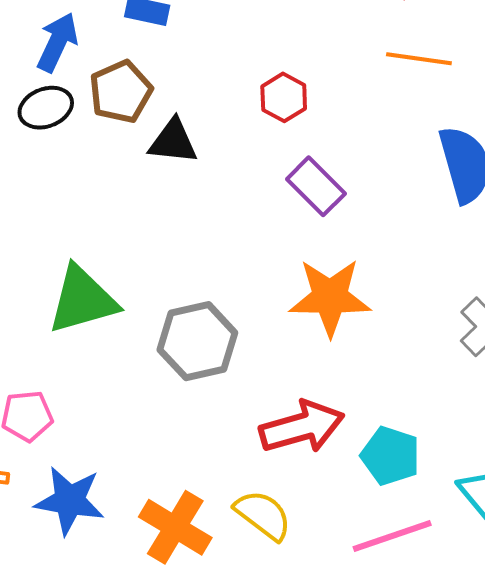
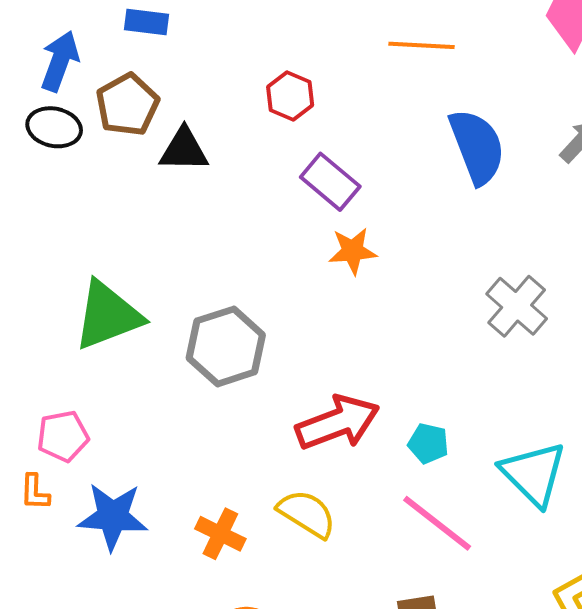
black ellipse: (46, 108) -> (54, 127), turned 38
orange star: (330, 297) -> (353, 251), moved, size x0.6
cyan pentagon: (390, 456) -> (428, 443), size x0.7
orange cross: (175, 527) -> (220, 534), size x0.7
pink line: (392, 536) -> (437, 523), turned 62

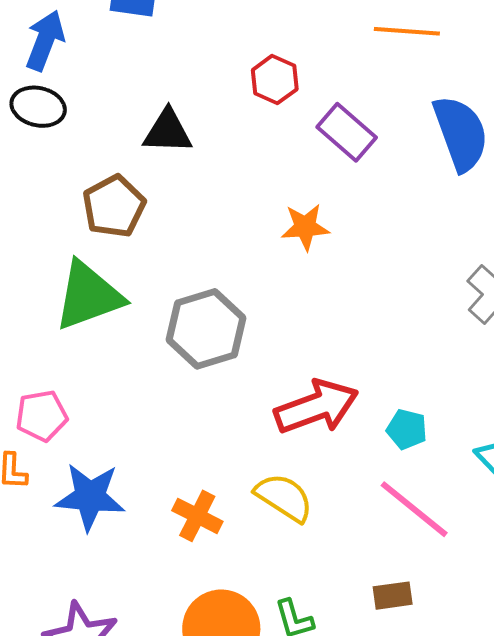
brown pentagon: (127, 105) -> (114, 206), moved
purple rectangle: (330, 182) -> (347, 132), moved
orange star: (353, 251) -> (305, 227), moved

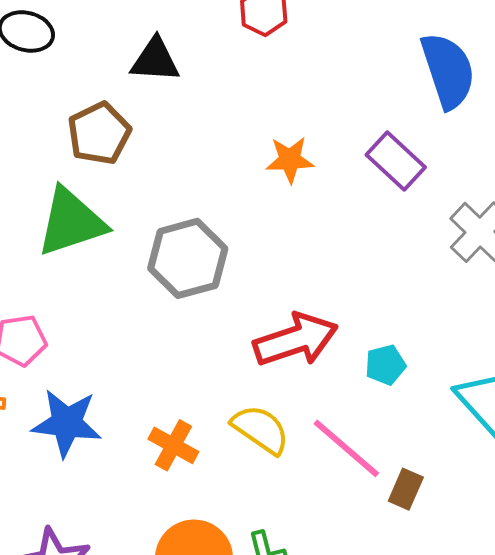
purple rectangle: (347, 132) -> (396, 161), moved
cyan pentagon: (407, 429) -> (385, 365), turned -30
pink line: (414, 509) -> (346, 448), moved
brown rectangle: (393, 596) -> (406, 489), moved, turned -60

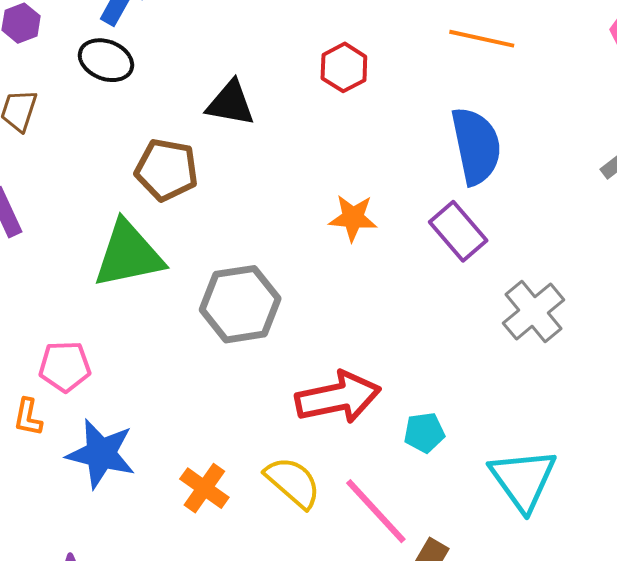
blue semicircle: (448, 71) -> (476, 146), moved
brown pentagon: (99, 133) -> (167, 170), turned 30

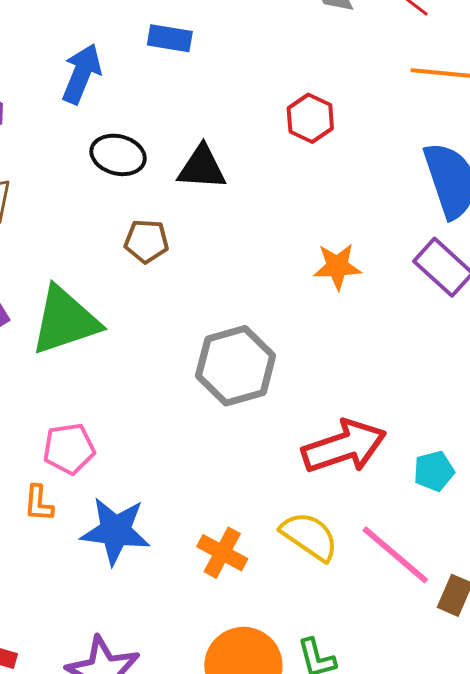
black ellipse: (106, 60) -> (118, 155), moved
brown pentagon: (167, 170) -> (146, 241), size x0.7
green triangle: (128, 255) -> (65, 321), moved

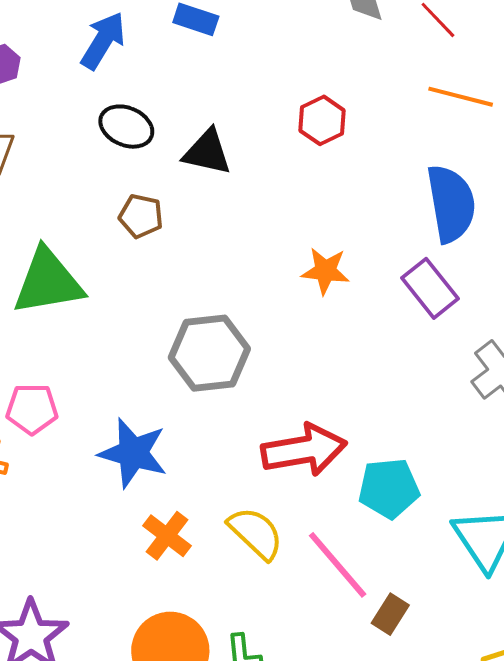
cyan pentagon: (434, 471) -> (389, 488), size x1.5
blue star: (115, 531) -> (133, 453), moved

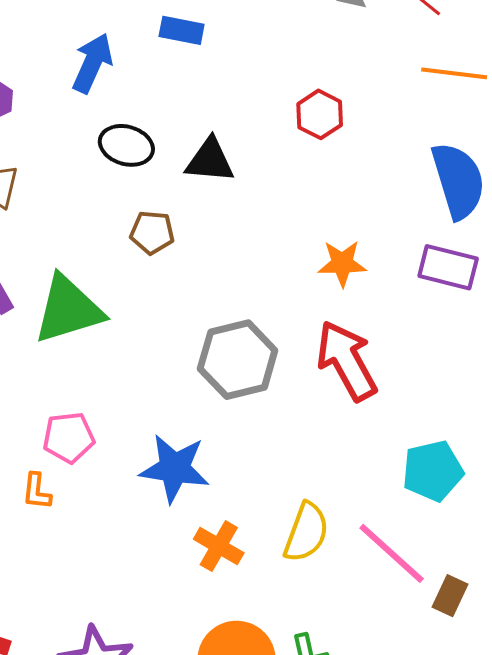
purple rectangle: (430, 288) -> (448, 267), turned -30
red arrow: (304, 450) -> (347, 361), moved, turned -102
yellow semicircle: (256, 533) -> (306, 532), turned 74

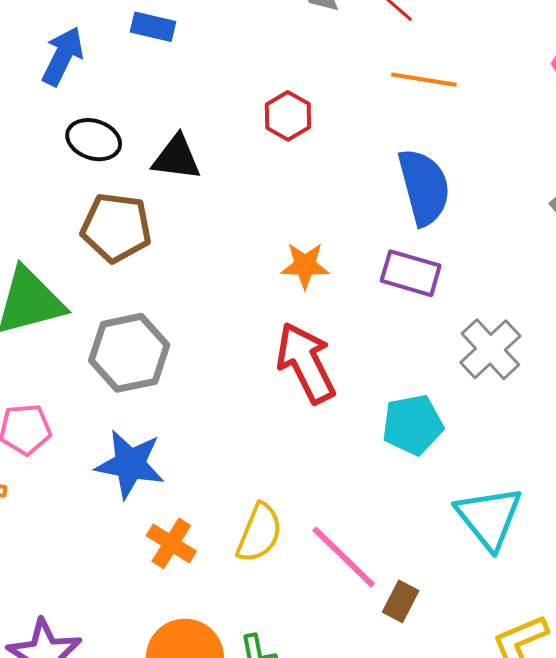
brown pentagon: (152, 232) -> (116, 228), size x1.6
gray hexagon: (238, 360) -> (129, 353), moved
cyan pentagon: (433, 471) -> (413, 425), moved

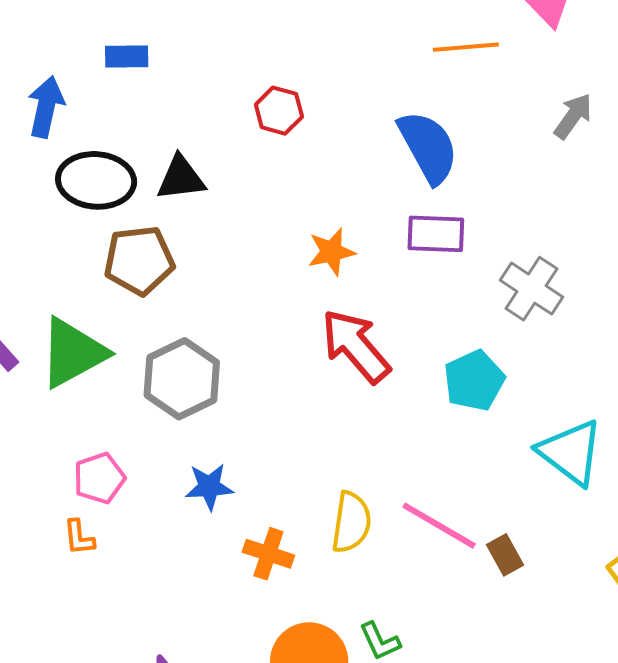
orange line: (424, 80) -> (466, 47), moved
black ellipse: (94, 140) -> (96, 180), size x1.4
blue star: (130, 464) -> (209, 487), size x0.7
brown rectangle: (401, 601) -> (505, 555), turned -42

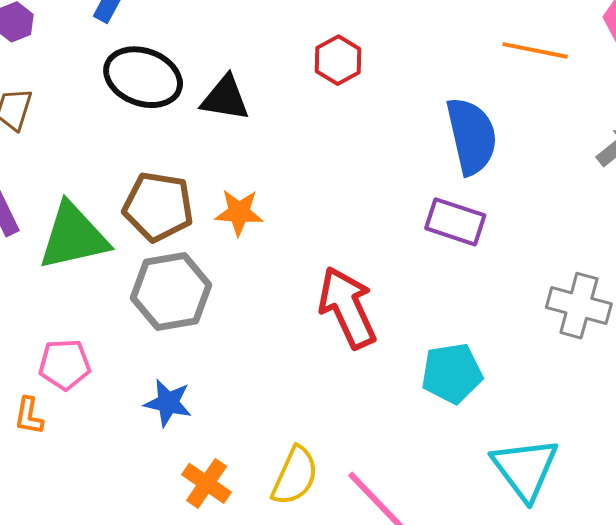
orange star: (331, 252) -> (239, 212), moved
brown pentagon: (139, 260) -> (158, 207), moved
gray cross: (532, 289) -> (579, 306), moved, turned -34

